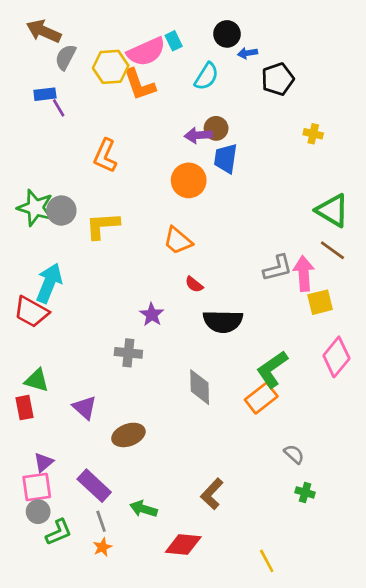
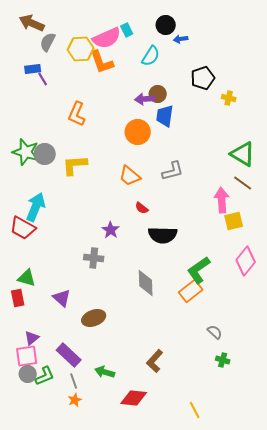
black pentagon: (278, 79) -> (203, 78), moved
gray L-shape: (278, 268) -> (173, 171), moved
green L-shape: (59, 532) -> (45, 376), moved

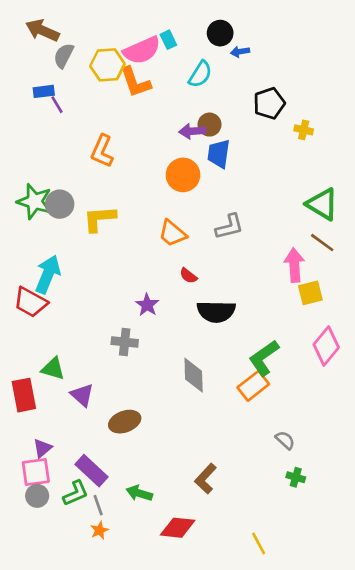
green triangle: (27, 278) -> (53, 369), moved
red rectangle: (18, 298) -> (24, 395), size x1.4
green L-shape: (45, 376) -> (76, 493), moved

